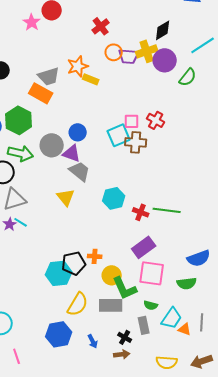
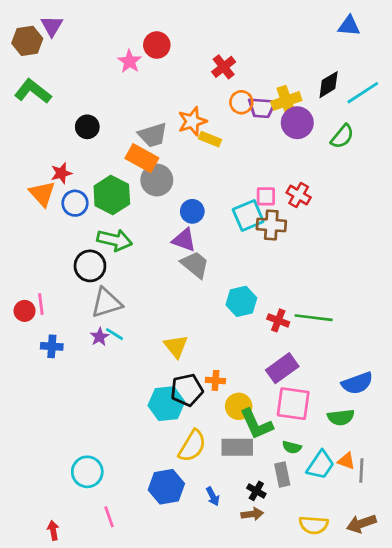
black diamond: (163, 30) -> (329, 85), moved
purple circle: (165, 60) -> (297, 123), moved
gray circle: (52, 145) -> (157, 180), moved
yellow triangle: (66, 197) -> (176, 346), moved
orange triangle: (185, 329) -> (346, 461), moved

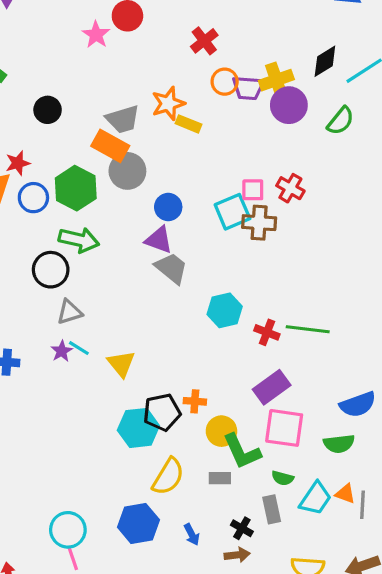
gray triangle: (106, 303) -> (69, 312), size x0.7
yellow triangle: (176, 346) -> (121, 364), moved
gray rectangle: (237, 447) -> (220, 478), size x0.6
cyan circle: (87, 472) -> (68, 530), moved

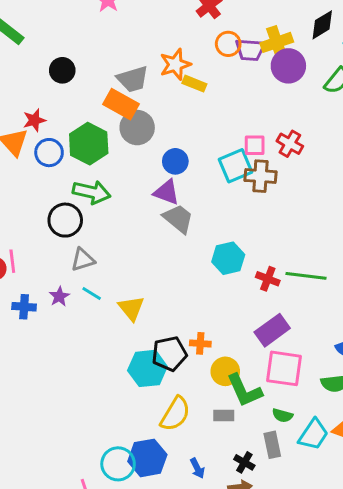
purple star: (62, 351) -> (59, 296), moved
cyan circle: (68, 530) -> (118, 464), moved

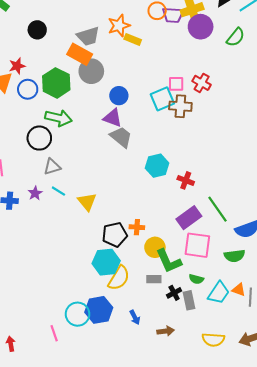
green line: (306, 276) -> (218, 209), moved, turned 48
cyan hexagon: (147, 368) -> (106, 262), moved
black cross: (244, 462) -> (174, 293), moved, turned 32

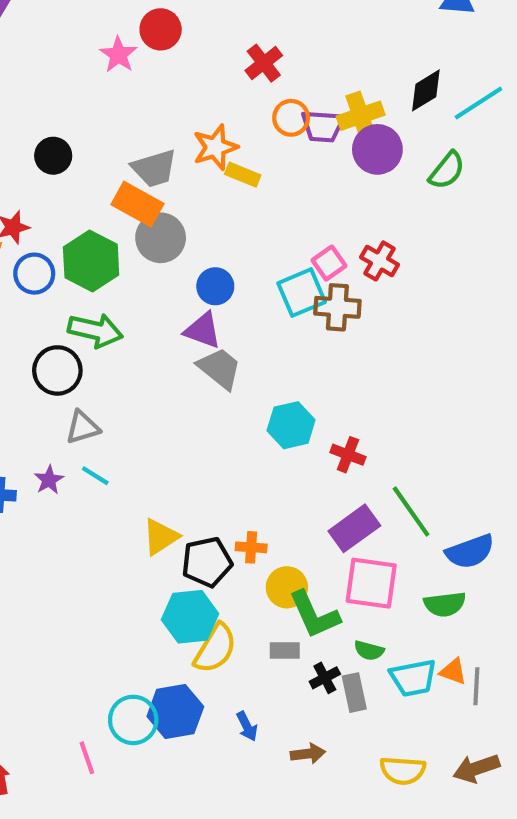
pink square: (176, 84) -> (329, 263), turned -35
yellow triangle: (87, 202) -> (161, 537), moved, turned 36
cyan trapezoid: (219, 293) -> (413, 678), turned 45

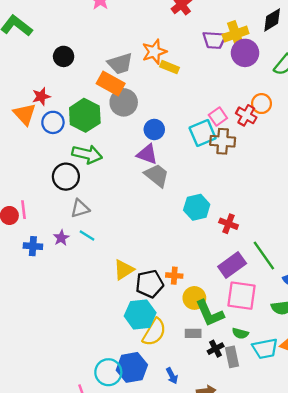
orange circle: (291, 118) -> (262, 104), moved

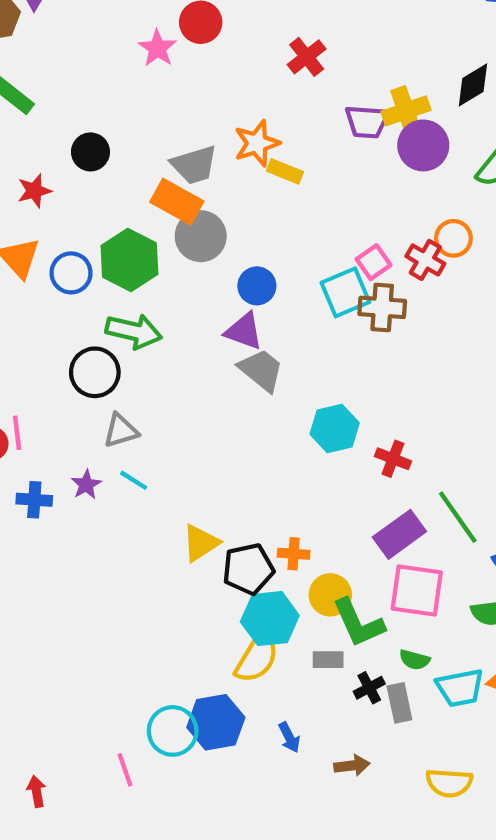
red star: (41, 96) -> (34, 191), moved
cyan hexagon: (140, 314) -> (270, 619), moved

